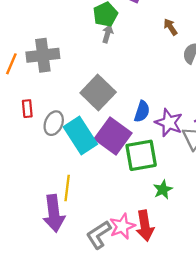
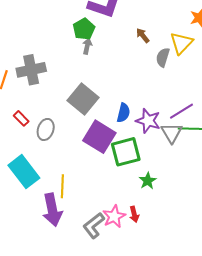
red rectangle: (27, 109) -> (21, 118), turned -35
cyan rectangle: (80, 135) -> (24, 172), moved
red arrow: (145, 226) -> (134, 214), size x0.6

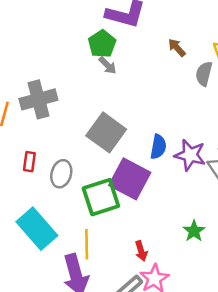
gray arrow: (87, 46) -> (108, 65), turned 126
red rectangle: (21, 118) -> (29, 162), turned 56
green square: (126, 152) -> (101, 197), moved
red arrow: (134, 214) -> (141, 251), moved

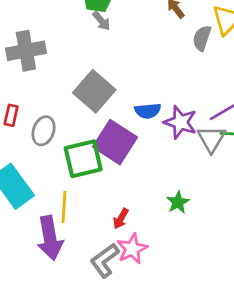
blue semicircle: (158, 147) -> (148, 111), turned 70
red arrow: (141, 251) -> (121, 219), turned 42

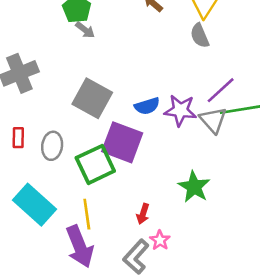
gray semicircle: (202, 38) -> (200, 36), moved, turned -30
green star: (178, 202) -> (194, 187), size x1.4
pink star: (132, 249) -> (160, 240), size x0.7

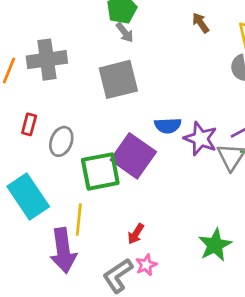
gray square: (92, 98) -> (118, 79), moved, turned 33
green star: (194, 187) -> (215, 245), moved

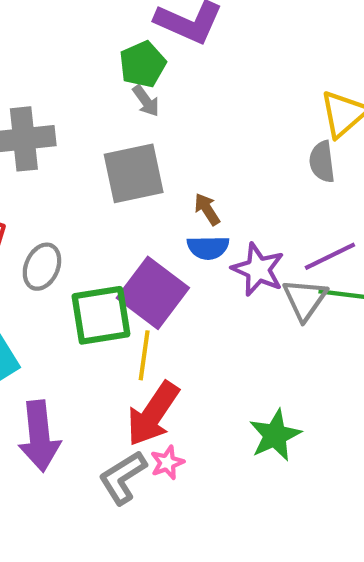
brown arrow: (201, 23) -> (207, 209), moved
yellow line: (79, 220) -> (144, 355), moved
red arrow: (136, 234) -> (153, 414), size x2.0

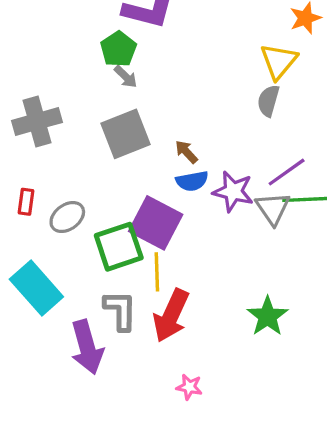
gray semicircle: (322, 162) -> (268, 101), turned 32
gray ellipse: (42, 267) -> (67, 217), turned 40
pink star: (167, 463) -> (189, 387), moved, turned -30
gray L-shape: (123, 478) -> (120, 310), moved, turned 132

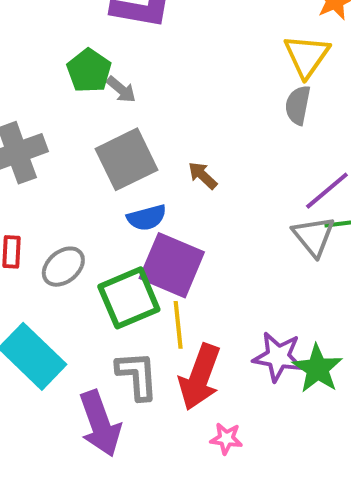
green pentagon: (118, 49) -> (89, 71), moved
blue semicircle: (192, 181) -> (147, 218), moved
purple star: (233, 191) -> (278, 357), moved
pink star: (189, 387) -> (226, 439), moved

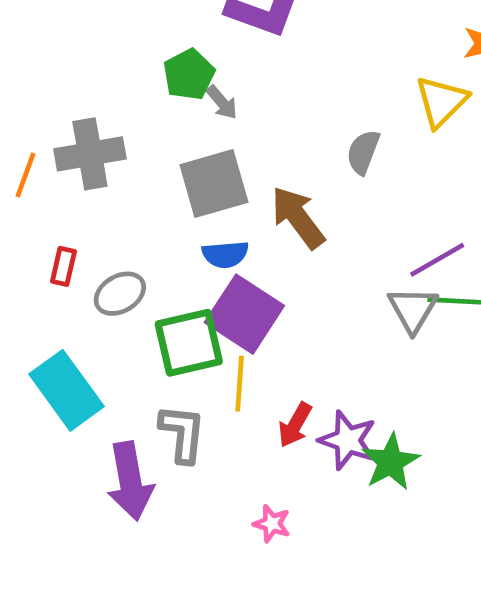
gray semicircle: (298, 105) -> (363, 152), moved
brown arrow: (203, 175) -> (298, 217), size x1.8
red arrow: (200, 377) -> (295, 425), moved, size x0.6

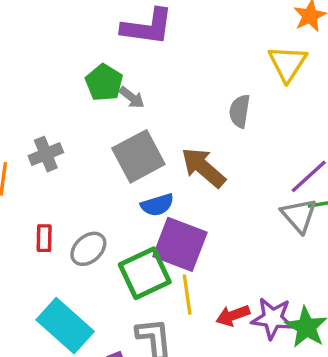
gray cross: (90, 154) -> (46, 154), size x0.7
red arrow: (295, 425) -> (233, 315), turned 52

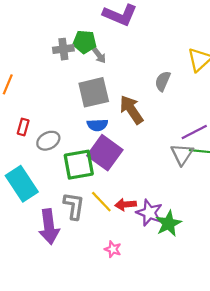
green pentagon: (104, 83) -> (85, 42), turned 30
gray cross: (46, 154) -> (63, 49), moved
yellow line: (187, 295) -> (101, 202), moved, turned -50

